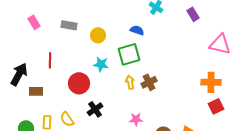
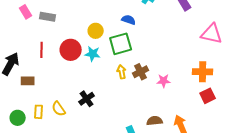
gray rectangle: (69, 25) -> (48, 17), moved
yellow circle: (98, 35) -> (96, 31), moved
red circle: (79, 83) -> (71, 50), moved
pink star: (136, 119) -> (164, 81), moved

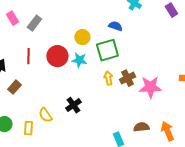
gray rectangle: (48, 17) -> (34, 23), turned -63
brown rectangle: (28, 81) -> (14, 87), turned -48
pink star: (164, 81) -> (150, 87), size x1.6
yellow rectangle: (39, 112) -> (28, 128), moved

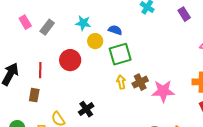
blue semicircle: (115, 26) -> (115, 30), moved
red line: (28, 56) -> (40, 70), moved
cyan star: (79, 60) -> (83, 23), moved
brown rectangle: (14, 87) -> (34, 95), moved, turned -32

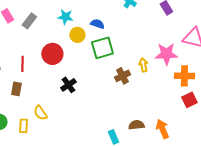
yellow arrow: (121, 82) -> (143, 65), moved
pink star: (163, 91) -> (166, 54), moved
black cross: (86, 109) -> (68, 85), moved

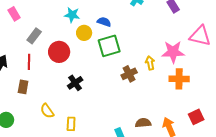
gray rectangle: (29, 21) -> (34, 36), moved
orange cross: (184, 76) -> (179, 79), moved
red square: (189, 100) -> (196, 117), moved
yellow rectangle: (23, 126) -> (71, 124), moved

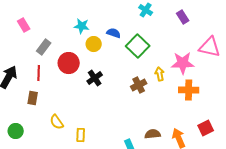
green square: (109, 46) -> (138, 46), moved, turned -30
black cross: (75, 83) -> (95, 78), moved

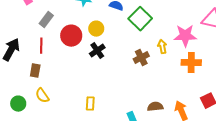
yellow circle: (94, 44) -> (96, 29), moved
yellow semicircle: (57, 122) -> (42, 96), moved
yellow rectangle: (81, 135) -> (90, 104), moved

